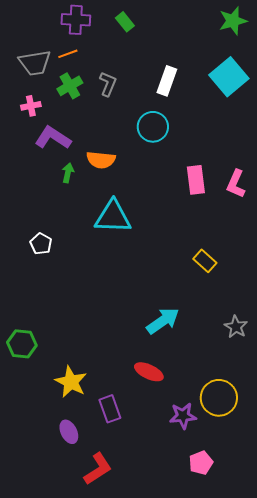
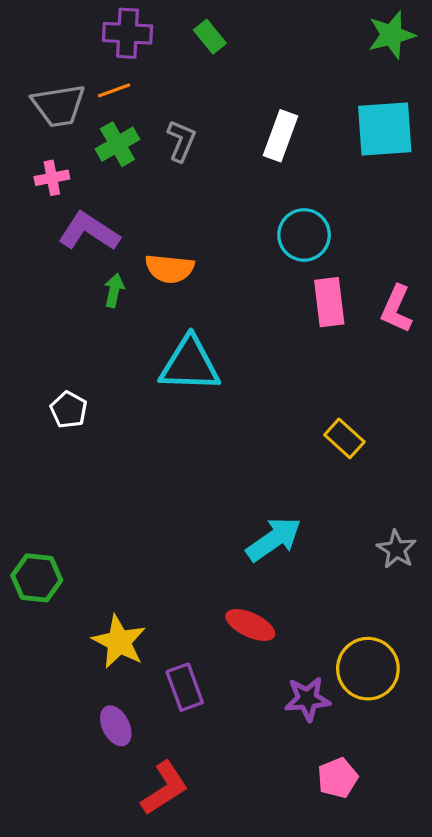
cyan square: (229, 77) -> (385, 129), turned 36
cyan circle: (153, 127) -> (304, 235), moved

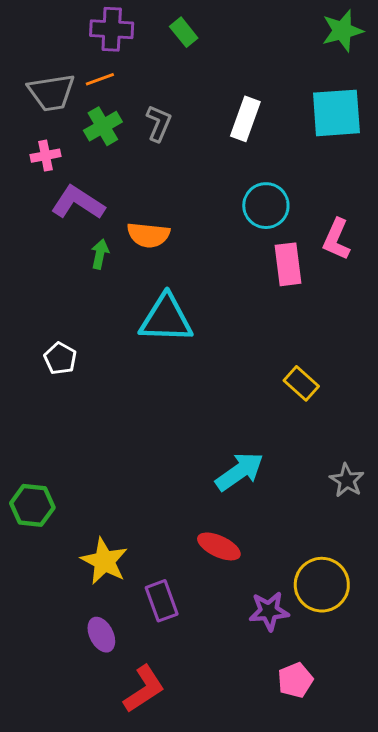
pink L-shape: (396, 309) -> (336, 239), moved

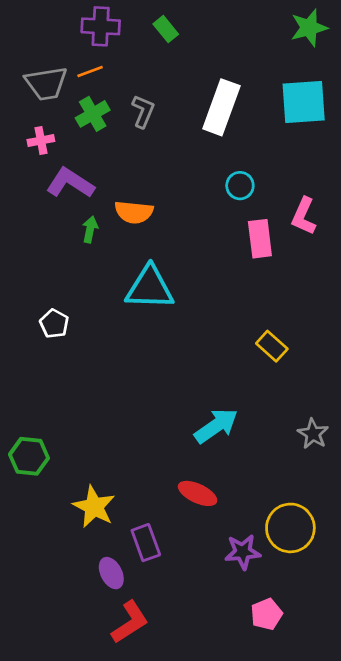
white rectangle: (245, 119) -> (221, 107), size x1.4
cyan circle: (266, 206) -> (240, 186), size x0.7
purple ellipse: (101, 635) -> (111, 573), moved

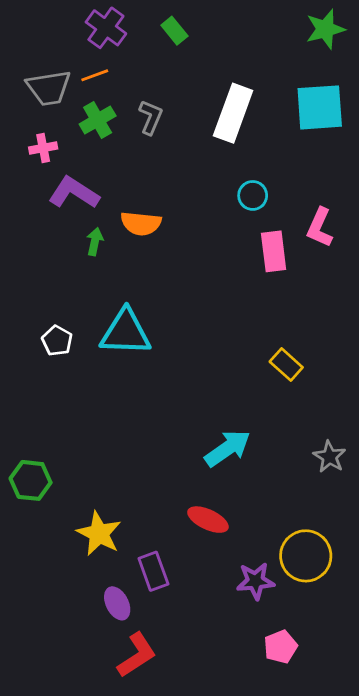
purple cross: (101, 26) -> (106, 28), turned 33
cyan triangle: (150, 288) -> (126, 332), moved

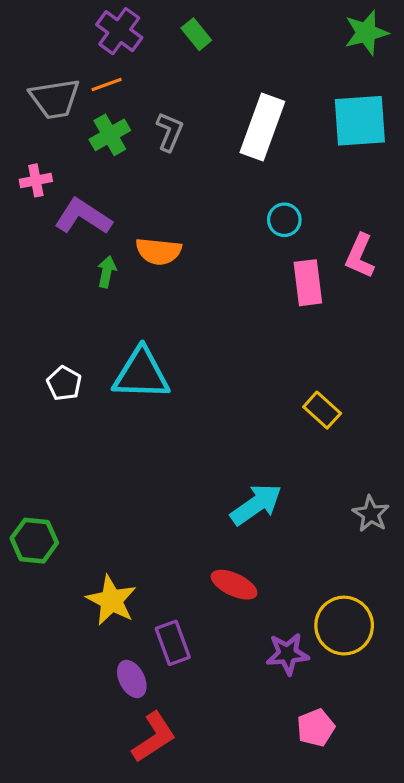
pink cross: (43, 148) -> (36, 180), moved

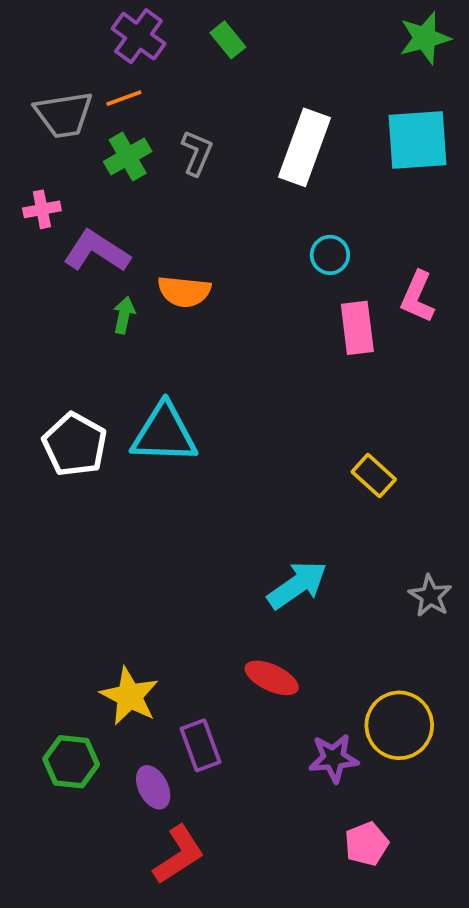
white pentagon: (64, 383) -> (75, 445), size x1.6
green hexagon: (34, 541) -> (71, 762), moved

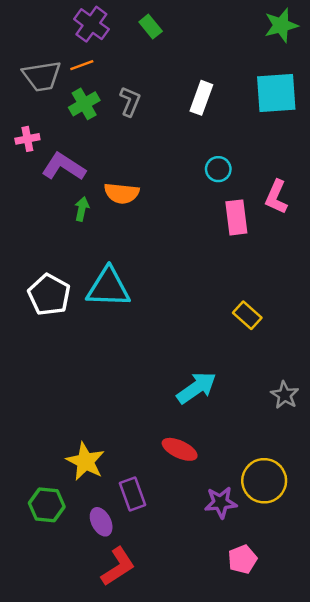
white rectangle: (304, 147) -> (201, 98), size x0.7

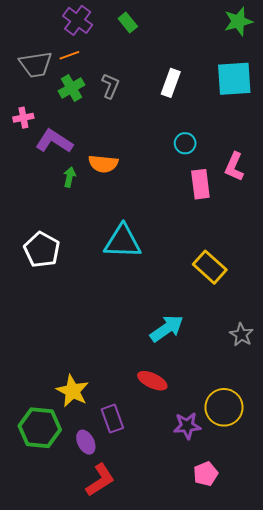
cyan triangle: (108, 287) -> (123, 242), moved
yellow rectangle: (247, 315) -> (210, 267), size x1.4
green hexagon: (47, 505) -> (40, 428), size x1.4

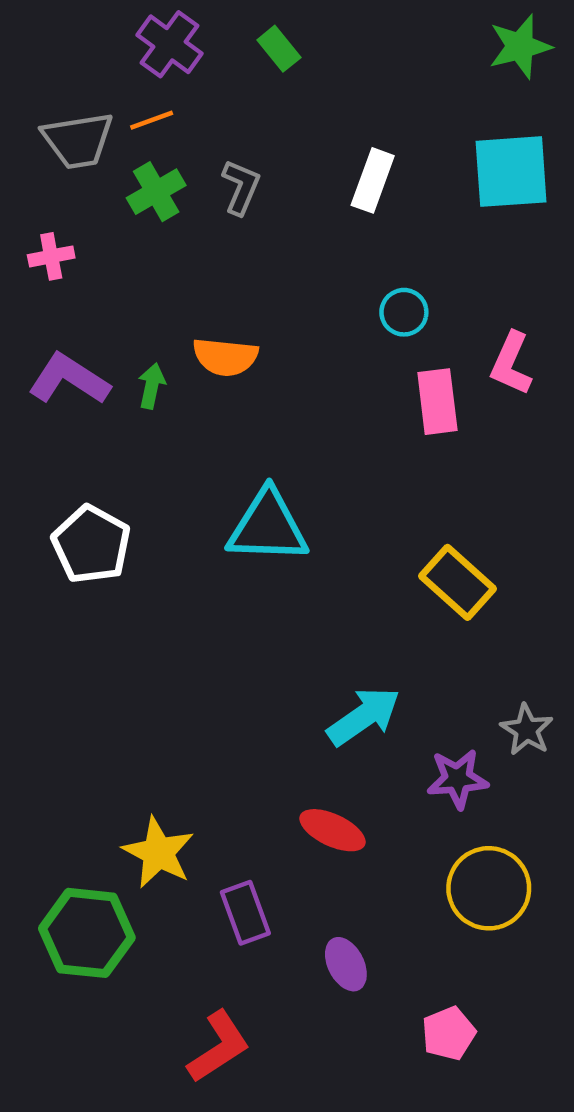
purple L-shape: (54, 141) -> (69, 379), moved
purple star: (187, 426) -> (458, 779), moved
purple ellipse: (86, 442) -> (346, 964), moved

